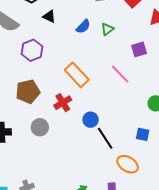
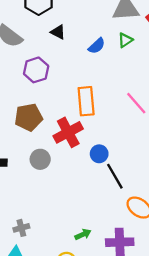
green triangle: (107, 29) -> (125, 40), moved
orange rectangle: (77, 75) -> (86, 101), turned 35
red cross: (63, 103) -> (68, 132), size x1.4

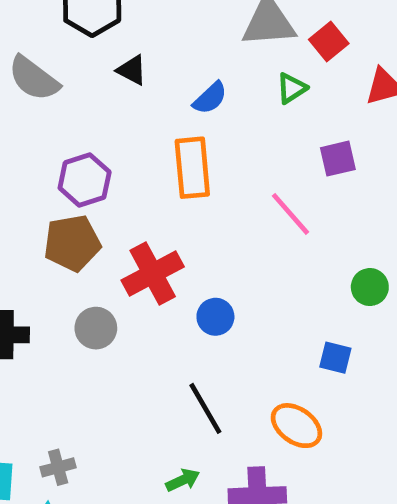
green triangle: (125, 40) -> (292, 88), moved
purple hexagon: (36, 70) -> (85, 180), moved
orange rectangle: (86, 101) -> (192, 168), moved
black line: (115, 176) -> (205, 408), moved

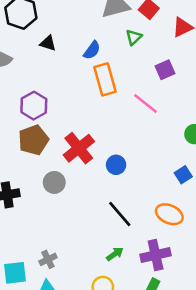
orange rectangle: (192, 168) -> (105, 79), moved
blue square: (335, 358) -> (183, 175), turned -36

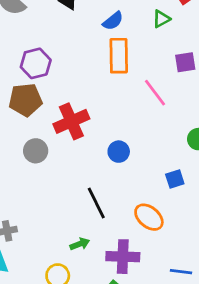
blue circle: (116, 165) -> (119, 152), moved

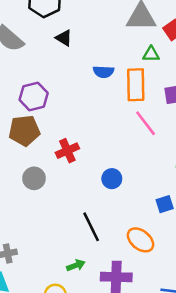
green triangle: (161, 19) -> (151, 54), turned 30
blue semicircle: (113, 21) -> (103, 72), moved, turned 42
orange rectangle: (119, 56) -> (136, 85), moved
red cross: (71, 121) -> (67, 151), size x0.7

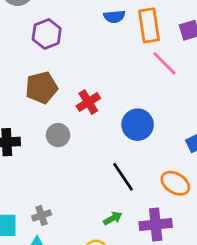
purple hexagon: (34, 96) -> (47, 34), moved
blue circle: (112, 179) -> (138, 125), size x1.5

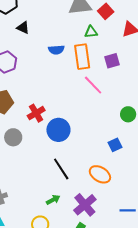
blue circle: (138, 125) -> (58, 130), moved
purple cross: (156, 225) -> (85, 205), turned -35

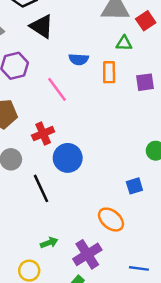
black triangle: (23, 28) -> (42, 26), size x1.5
orange rectangle: (82, 57) -> (109, 72), size x0.7
pink line: (93, 85) -> (57, 89), moved
black line: (61, 169) -> (41, 188), moved

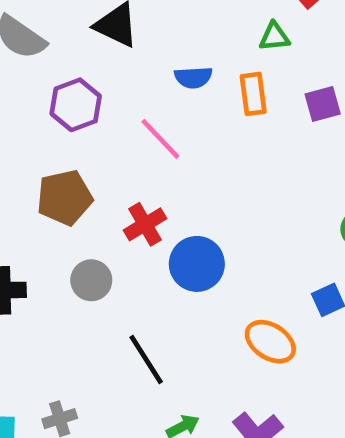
black line: (41, 188) -> (146, 360), moved
orange ellipse: (111, 220) -> (270, 342), moved

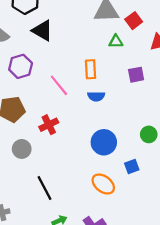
blue semicircle: (193, 77) -> (96, 96), moved
orange rectangle: (253, 94) -> (91, 69), moved
blue circle: (197, 264) -> (104, 142), moved

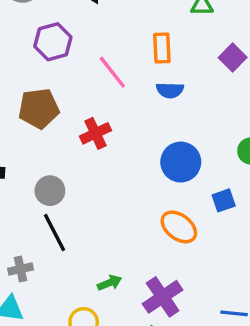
purple square: (136, 75) -> (233, 58), turned -35
gray circle: (22, 149) -> (50, 191), moved
black line: (45, 188) -> (55, 232), moved

